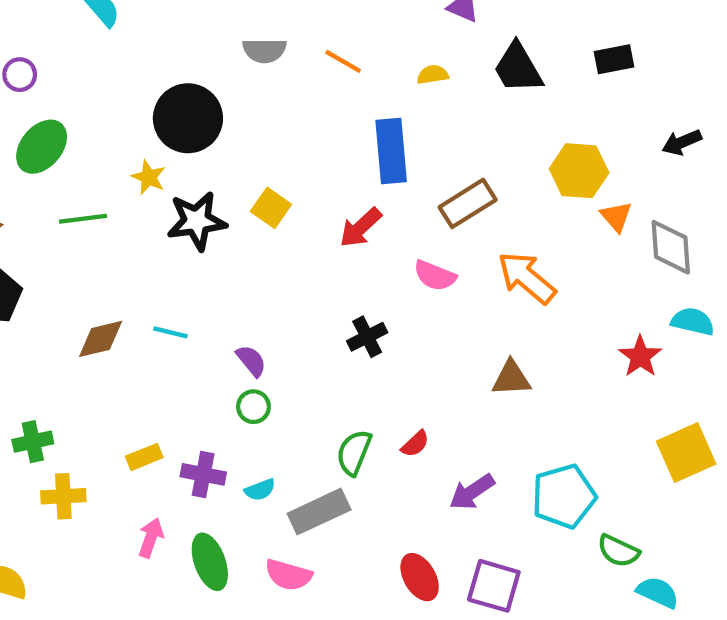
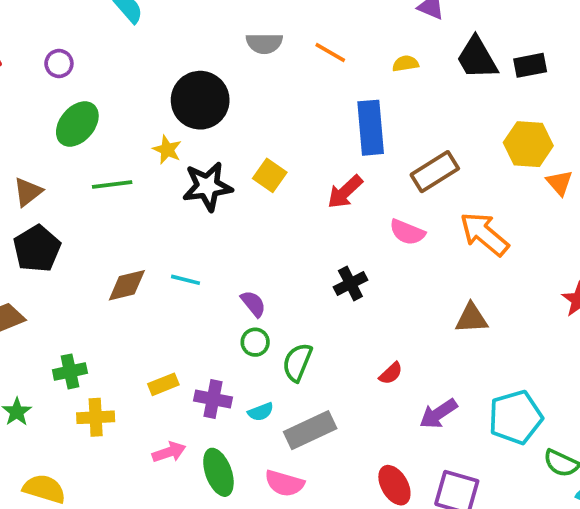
black rectangle: (614, 59) -> (530, 65), moved
green semicircle: (354, 453) -> (297, 362), moved
pink arrow: (151, 538) -> (169, 452), turned 52

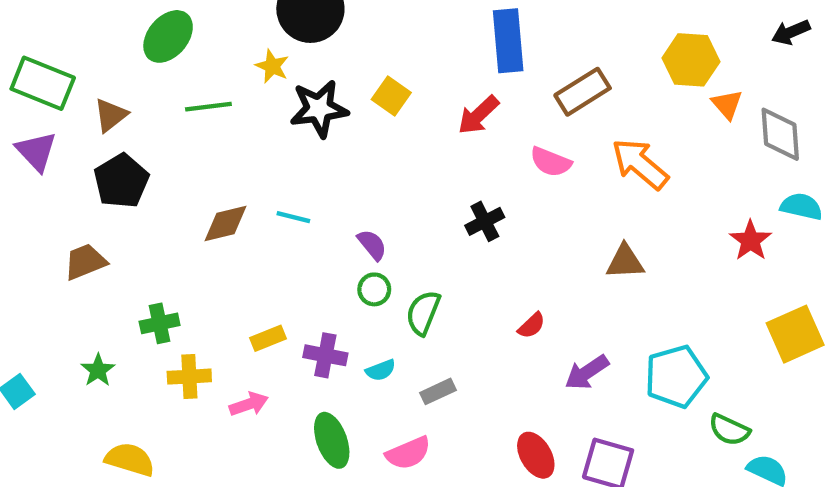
gray rectangle: (310, 430) -> (438, 391), size x0.6
pink arrow: (169, 452) -> (249, 404), moved
pink semicircle: (284, 483) -> (408, 453), turned -39

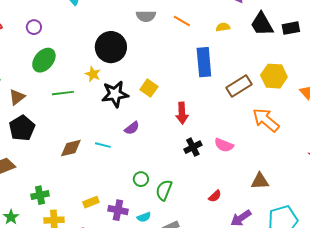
yellow hexagon: (691, 60) -> (274, 76), moved
red arrow: (478, 115) -> (182, 113), moved, turned -50
pink semicircle: (551, 162) -> (224, 145), moved
purple semicircle: (372, 245) -> (132, 128), moved, turned 91
brown triangle: (625, 262) -> (260, 181), moved

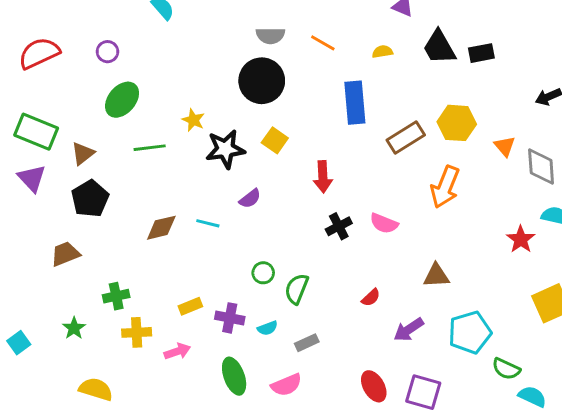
black circle: (111, 47) -> (262, 81), moved
orange arrow: (266, 120) -> (445, 187), turned -108

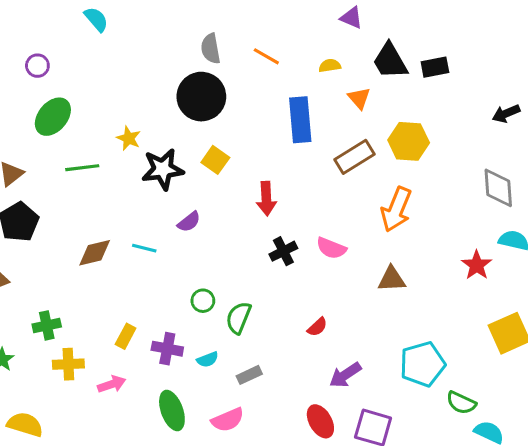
gray semicircle: (270, 36) -> (211, 49), turned 80
orange triangle: (505, 146) -> (359, 98), moved
brown triangle: (436, 276) -> (392, 279), moved
yellow rectangle: (190, 306) -> (126, 336), turned -40
purple arrow: (409, 330) -> (345, 375), moved

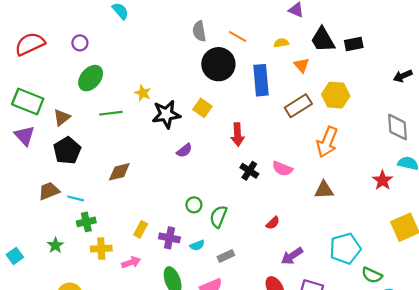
black circle: (201, 97) -> (218, 64), moved
cyan line: (144, 248) -> (76, 198), moved
black cross: (283, 251) -> (249, 171), turned -30

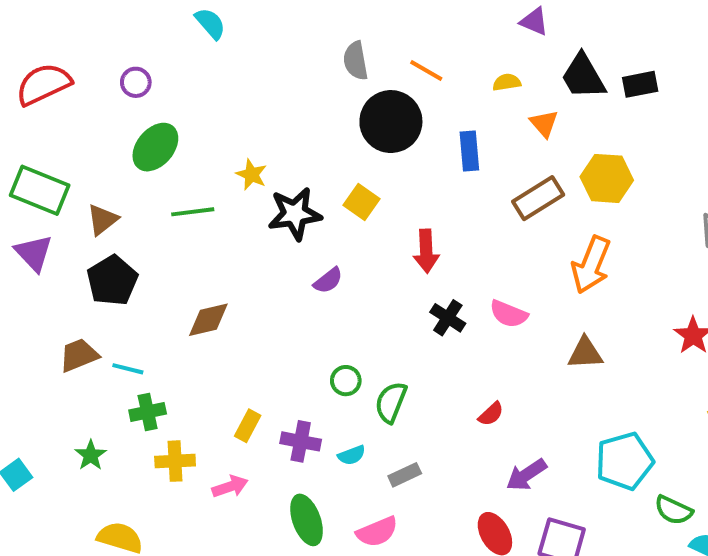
blue rectangle: (261, 80) -> (469, 151), size x0.7

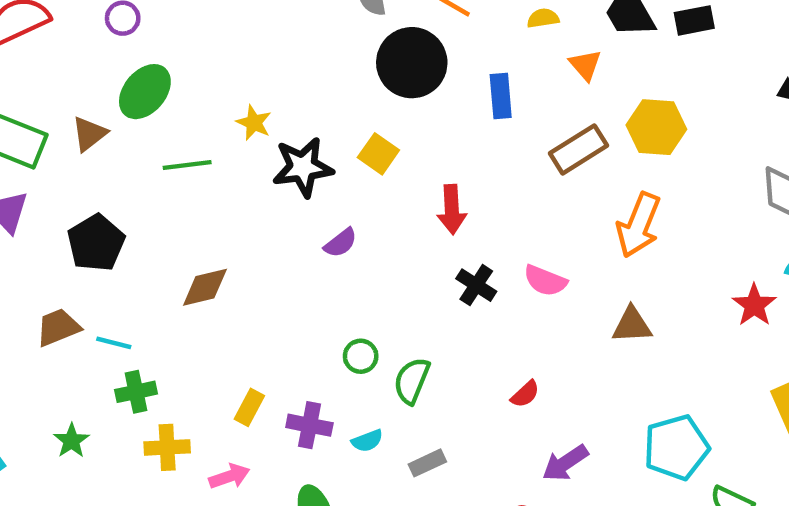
brown triangle: (102, 220) -> (89, 134), moved

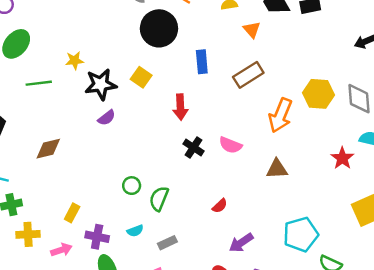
blue rectangle: (501, 96) -> (202, 62), moved
yellow star: (254, 123) -> (74, 61), turned -30
yellow hexagon: (656, 127) -> (319, 94), moved
purple semicircle: (341, 243) -> (107, 118), moved
purple cross: (309, 425) -> (97, 237), moved

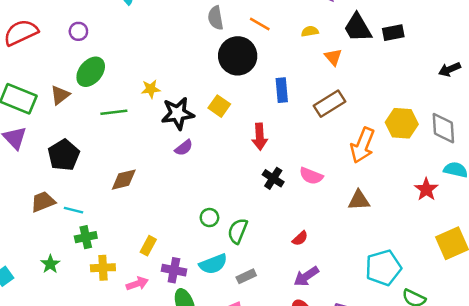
cyan semicircle: (135, 231) -> (213, 264), size x1.6
purple arrow: (241, 243) -> (306, 276), moved

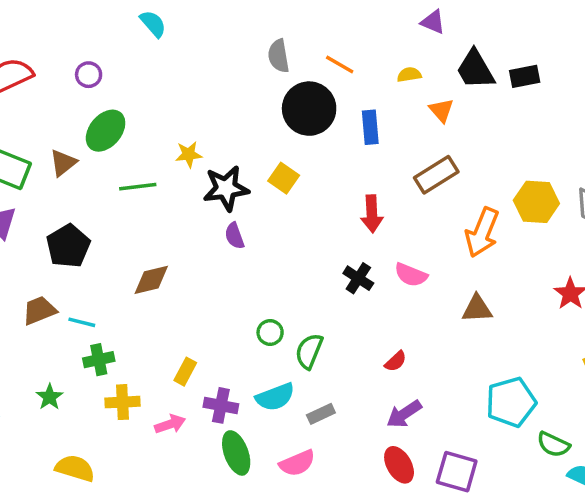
blue rectangle: (282, 90) -> (370, 127), moved
red arrow: (260, 137) -> (372, 214), moved
purple semicircle: (184, 148) -> (234, 236), turned 108

